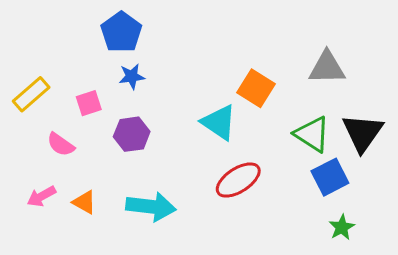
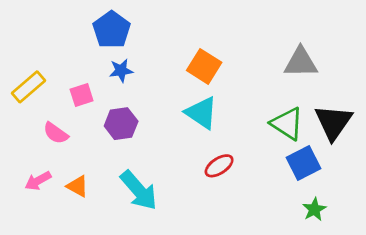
orange square: (256, 88) -> (204, 66), moved
red ellipse: (238, 180) -> (219, 166), size x0.7
cyan arrow: (151, 207) -> (139, 190), turned 42

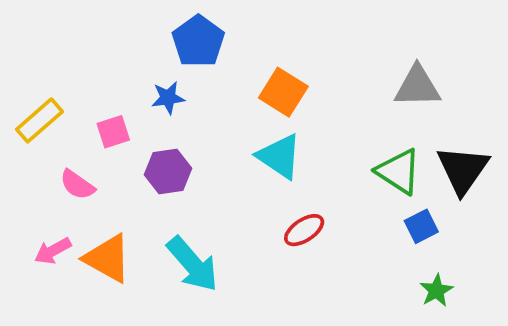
blue pentagon: (112, 30) -> (198, 41), moved
blue square: (303, 163) -> (421, 226), size x0.7
orange triangle: (78, 186) -> (108, 258), size x1.6

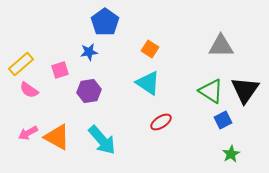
orange square: (283, 92) -> (150, 49), size x0.7
pink semicircle: (77, 185) -> (29, 90), moved

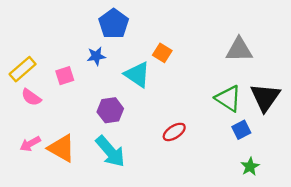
cyan triangle: (148, 83) -> (137, 75), moved
purple hexagon: (89, 91) -> (110, 110), moved

